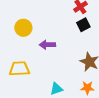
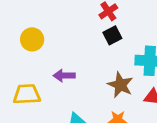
purple arrow: (47, 45) -> (64, 76), moved

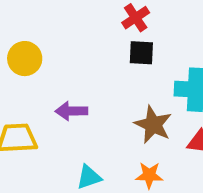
black square: (112, 35) -> (141, 53), turned 30

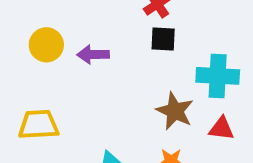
purple arrow: (71, 111) -> (93, 55), moved

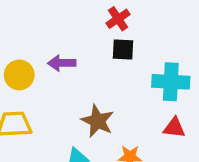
yellow circle: (46, 45) -> (19, 75), moved
brown star: (175, 111) -> (98, 121), moved

